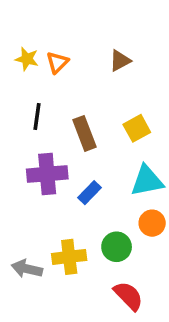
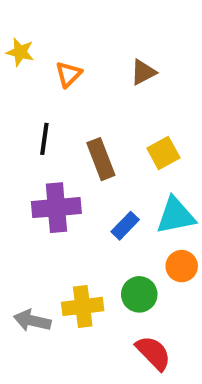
yellow star: (27, 59) -> (20, 52), moved
blue rectangle: (89, 193) -> (125, 226), moved

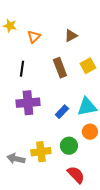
yellow square: (163, 153) -> (88, 66), moved
brown rectangle: (101, 159) -> (60, 68), moved

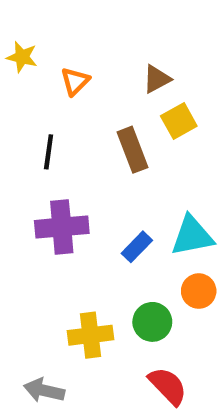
yellow square: (88, 66) -> (179, 121), moved
gray arrow: (16, 159) -> (44, 390), moved

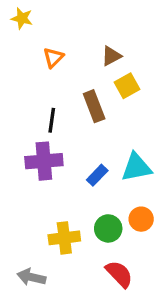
yellow star: (22, 57) -> (22, 18), moved
black line: (49, 152) -> (52, 120), moved
orange circle: (199, 291) -> (141, 219), moved

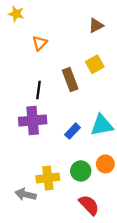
brown triangle: (111, 56) -> (96, 25), moved
gray arrow: (31, 277) -> (26, 194), moved

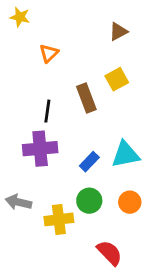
green circle: (81, 171) -> (89, 201), moved
gray arrow: (26, 194) -> (18, 202), moved

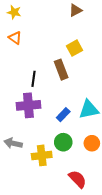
brown triangle: (118, 31) -> (75, 10), moved
orange triangle: (49, 53) -> (15, 38), moved, turned -40
yellow square: (117, 79) -> (74, 48), moved

